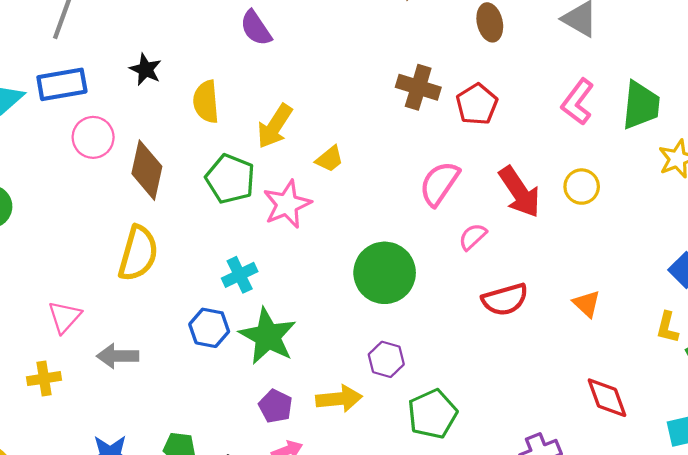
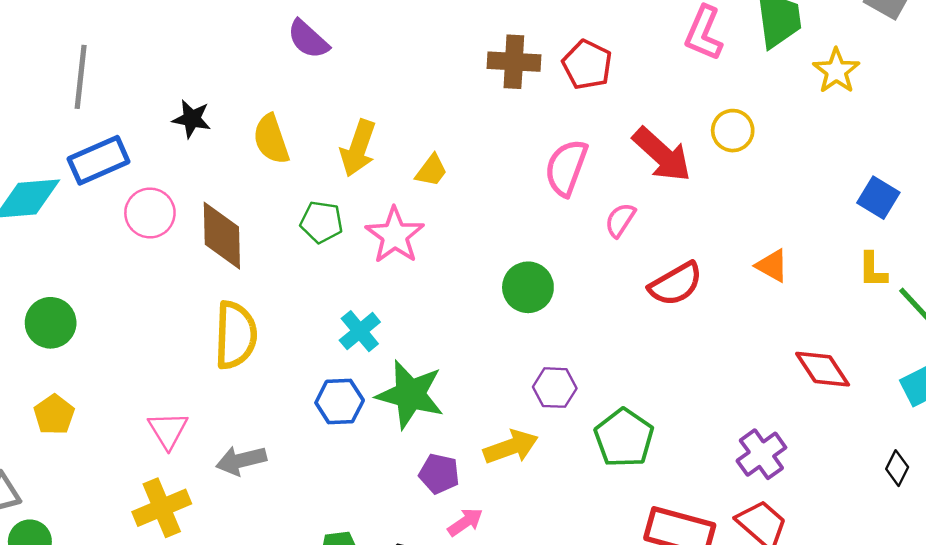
green pentagon: (230, 179) -> (321, 222), size x0.7
green circle: (385, 273) -> (528, 287), size x0.7
yellow cross: (44, 379) -> (162, 508), size x1.4

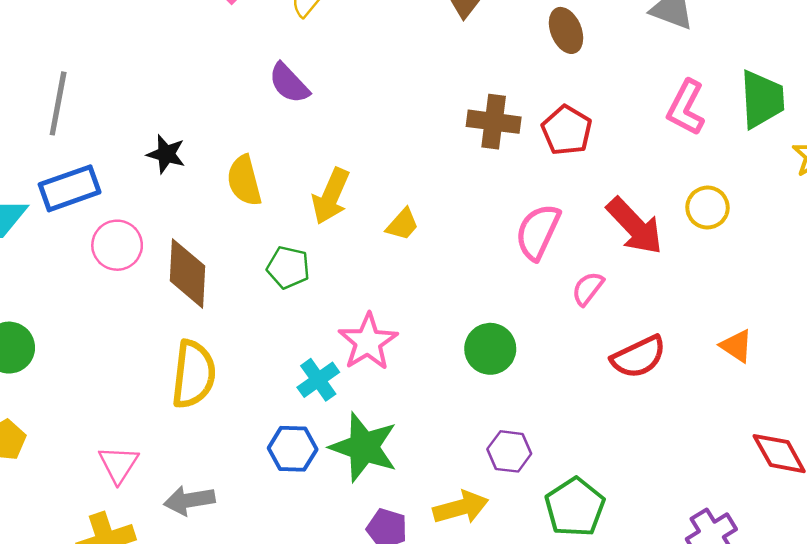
pink star: (395, 235) -> (368, 342), moved

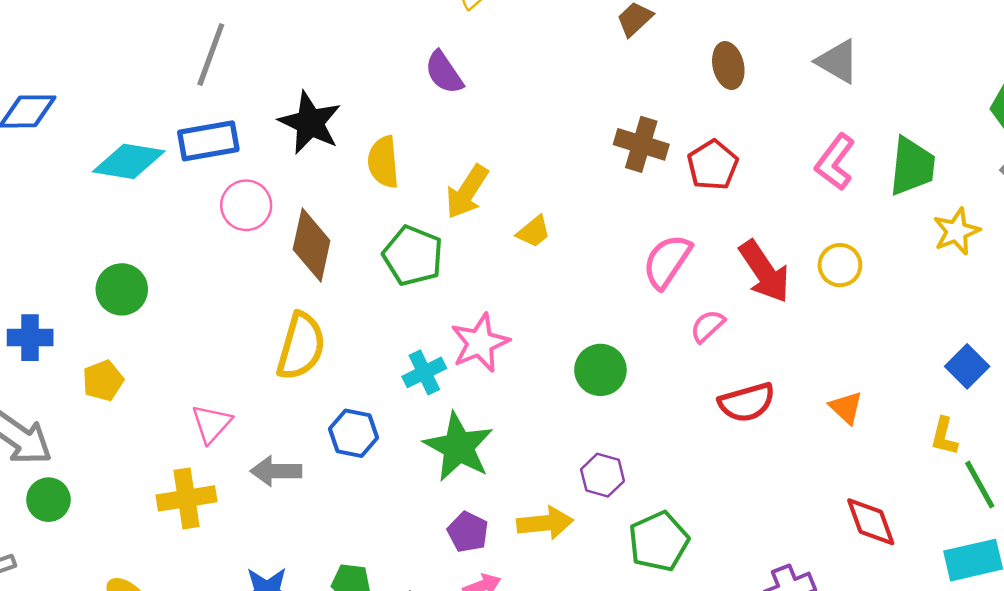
black star: (166, 154) -> (310, 123), size x1.6
green pentagon: (288, 267) -> (413, 256), size x1.4
blue hexagon: (293, 449) -> (354, 433), moved

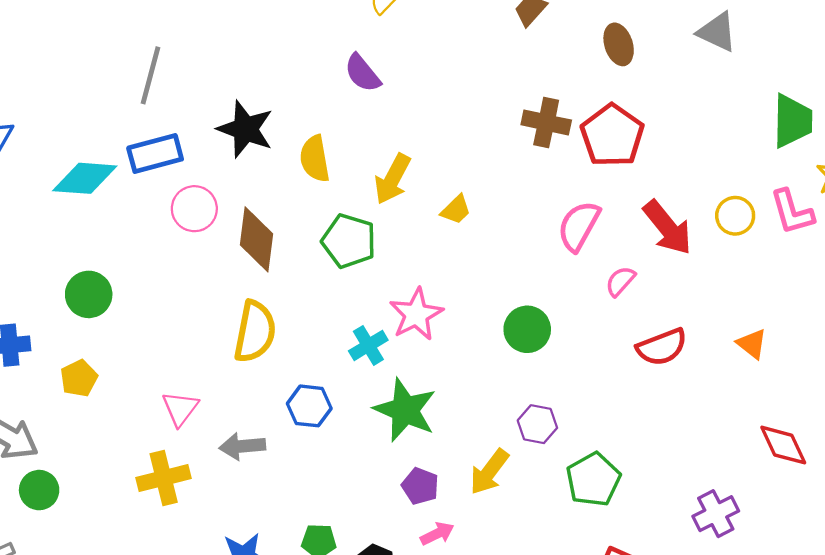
pink L-shape: (835, 162) -> (792, 212), moved, turned -48
red pentagon: (713, 165) -> (612, 135), size x1.4
yellow arrow: (545, 523) -> (489, 472), turned 138

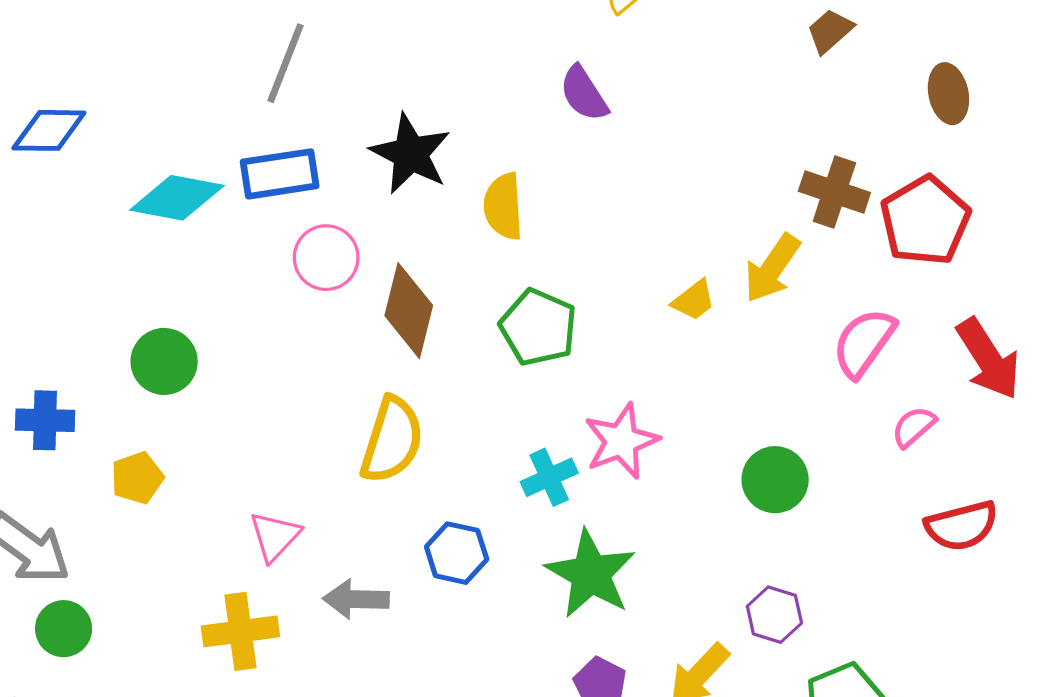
yellow arrow: (393, 179) -> (772, 268), moved

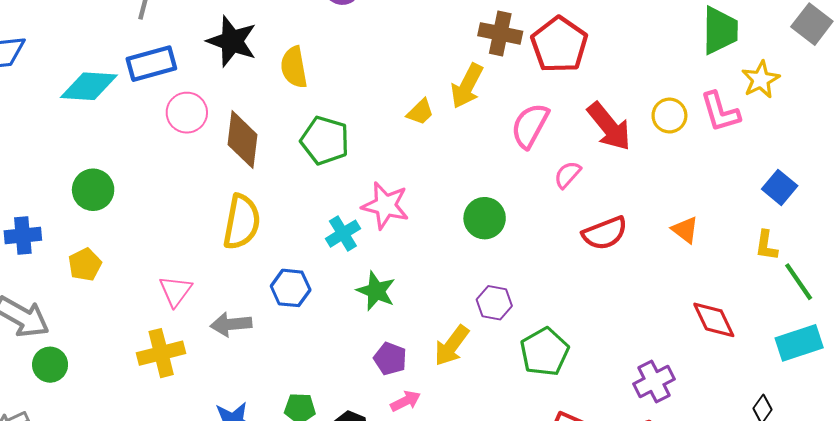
pink star: (621, 441) -> (385, 205), turned -30
green star: (591, 574) -> (376, 291), size x0.7

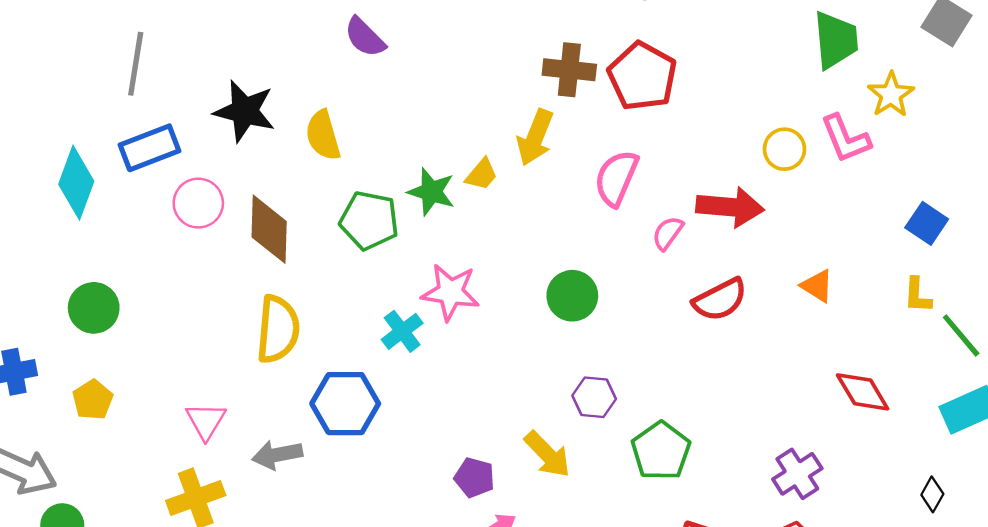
cyan diamond: (89, 86) -> (76, 183), turned -68
red arrow: (609, 127) -> (730, 207), moved, turned -40
blue hexagon: (291, 288) -> (345, 404), size x1.4
green star: (376, 291) -> (431, 192), moved
yellow arrow: (452, 346) -> (547, 454), turned -75

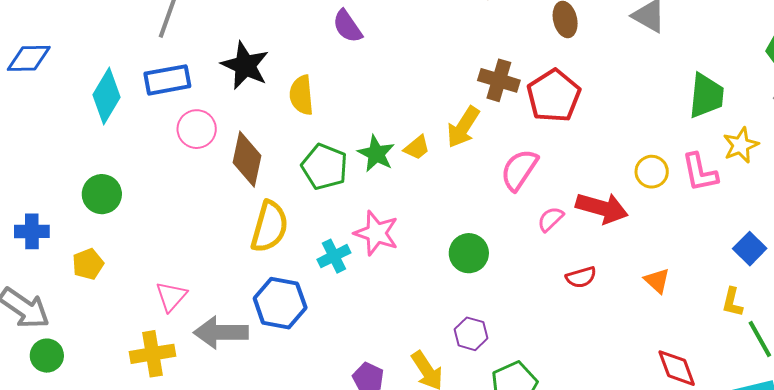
red semicircle: (720, 300) -> (581, 277), size x0.7
yellow semicircle: (278, 329) -> (269, 227), moved
gray arrow: (277, 455) -> (221, 332), size x1.4

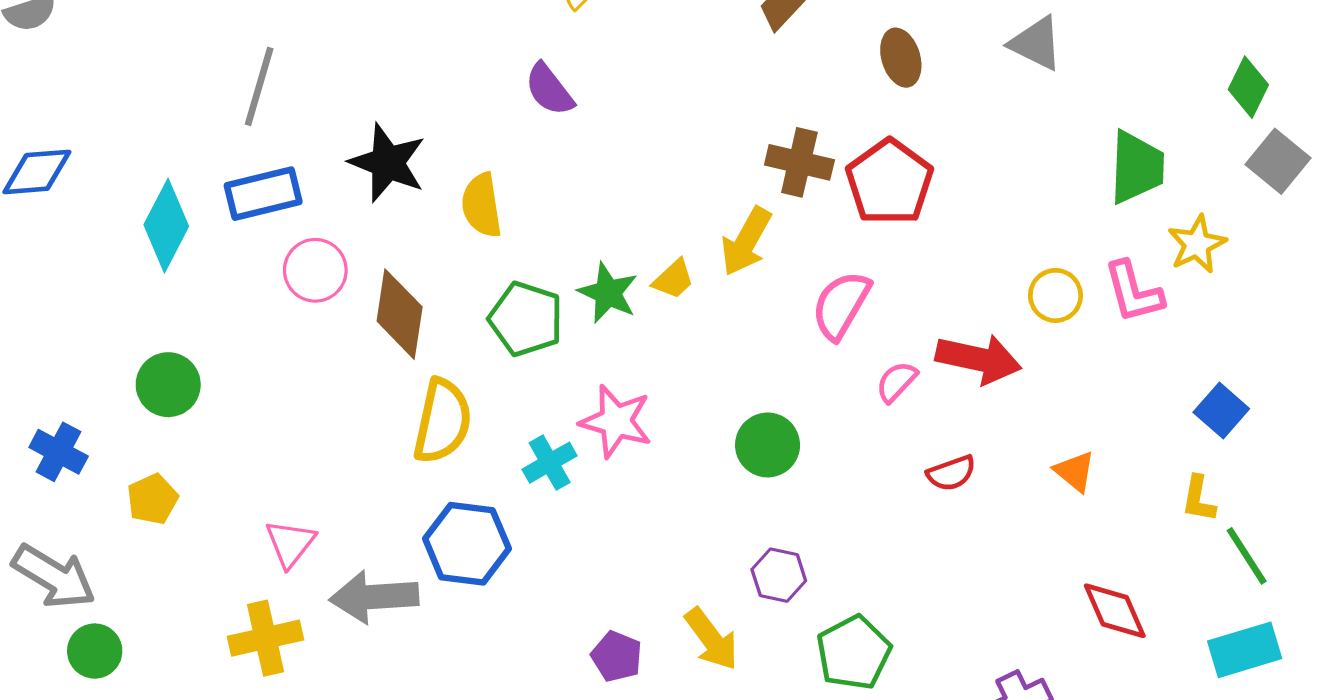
blue cross: (32, 231) -> (59, 452), turned 32

